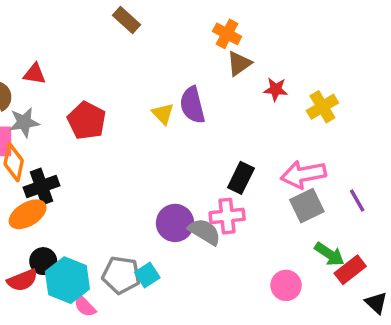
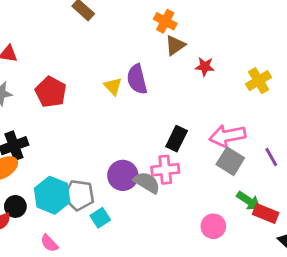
yellow cross: (322, 107) -> (259, 81), moved
gray square: (307, 206) -> (230, 161), turned -32
red rectangle: (350, 270) -> (266, 214), turned 60
gray pentagon: (121, 275) -> (79, 195), moved
cyan hexagon: (67, 280) -> (52, 195), moved

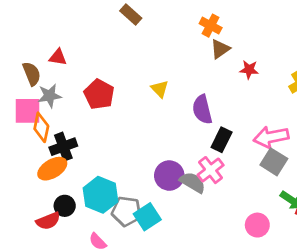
purple semicircle: (137, 79) -> (202, 109), moved
pink cross: (165, 170) -> (211, 170), turned -32
gray pentagon: (79, 195) -> (127, 211), moved
cyan square: (100, 218) -> (147, 217), size x1.4

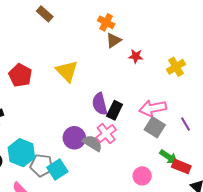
yellow triangle: (160, 89) -> (67, 71), size x1.6
purple semicircle: (202, 109) -> (100, 104), moved

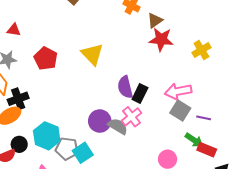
brown triangle: (114, 40) -> (155, 20), moved
red star: (136, 56) -> (161, 39), size x1.6
purple line: (186, 124) -> (204, 118), moved, turned -48

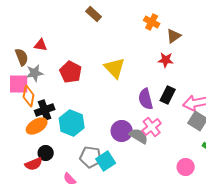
red star: (161, 39) -> (166, 60), moved, size x0.7
black rectangle: (140, 93) -> (168, 95), moved
cyan hexagon: (47, 136) -> (72, 123), moved

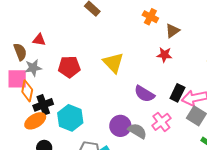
red pentagon: (71, 72) -> (69, 67), turned -30
black rectangle: (168, 95) -> (177, 93), moved
purple semicircle: (146, 99) -> (144, 94), turned -45
pink cross: (152, 127) -> (161, 122), moved

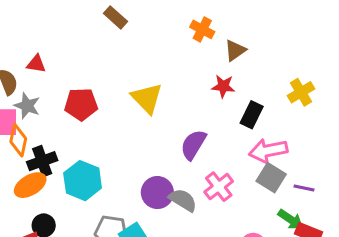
gray star: (33, 68) -> (27, 106), turned 30
black rectangle: (177, 93) -> (252, 115), moved
purple semicircle: (144, 94) -> (193, 145), turned 90

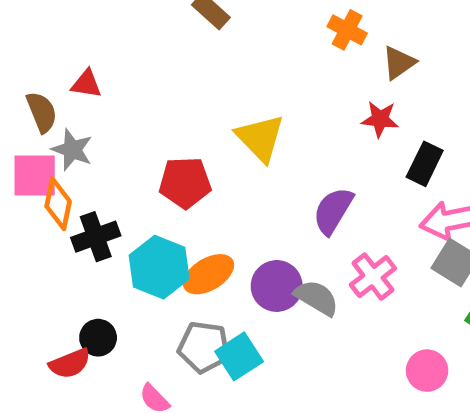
red pentagon: (81, 104) -> (185, 183), moved
orange ellipse: (30, 185) -> (208, 274), moved

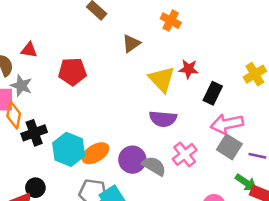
brown triangle: (399, 63) -> (131, 43), moved
yellow triangle: (260, 138) -> (162, 79), moved
red pentagon: (185, 183) -> (72, 72), moved
purple semicircle: (333, 211) -> (163, 119), turned -116

